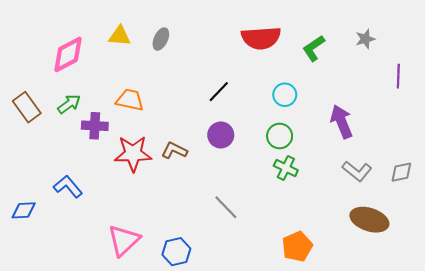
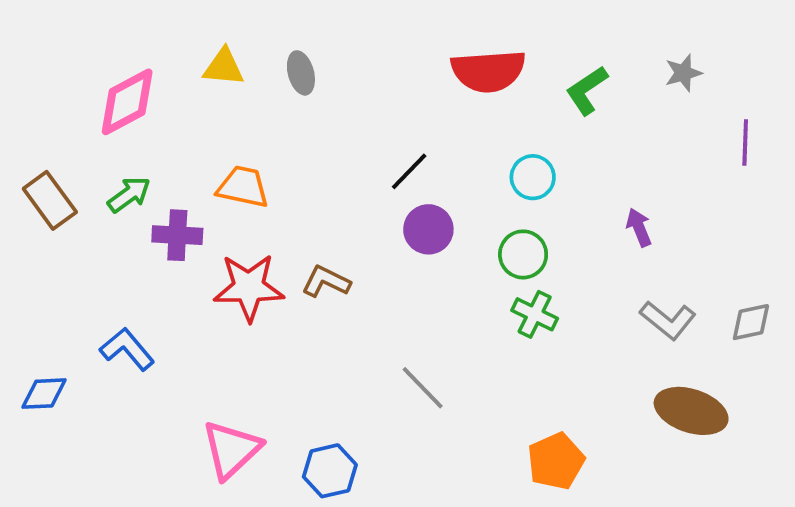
gray ellipse: (161, 39) -> (301, 73), turned -40
purple arrow: (342, 122) -> (639, 227), size x0.6
purple circle: (221, 135) -> (428, 229), moved

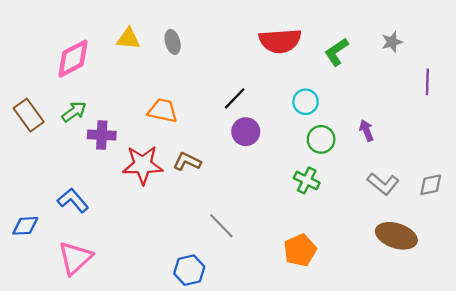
orange trapezoid: (243, 187) -> (163, 111), moved
green circle: (523, 254) -> (321, 139), moved
gray line: (423, 388) -> (221, 226), moved
pink triangle: (231, 450) -> (75, 258), moved
orange pentagon: (556, 461) -> (300, 250), moved

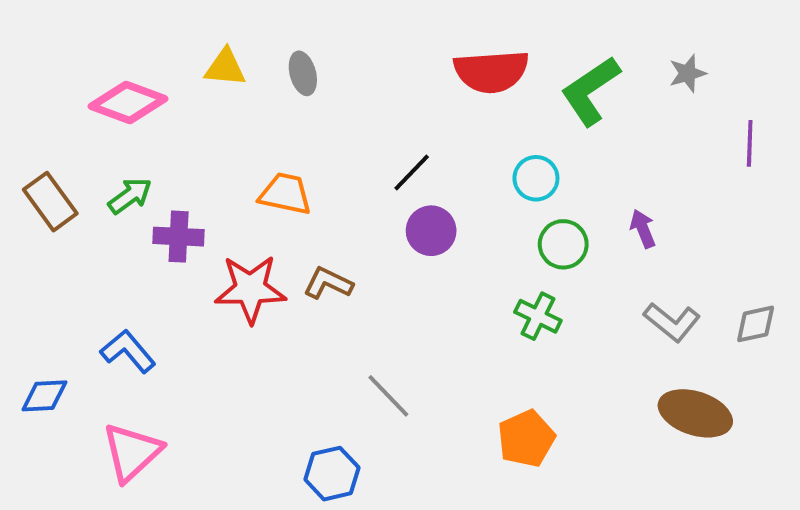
green L-shape: (337, 52) -> (590, 91), size x1.4
pink diamond: (73, 59) -> (128, 102), turned 48

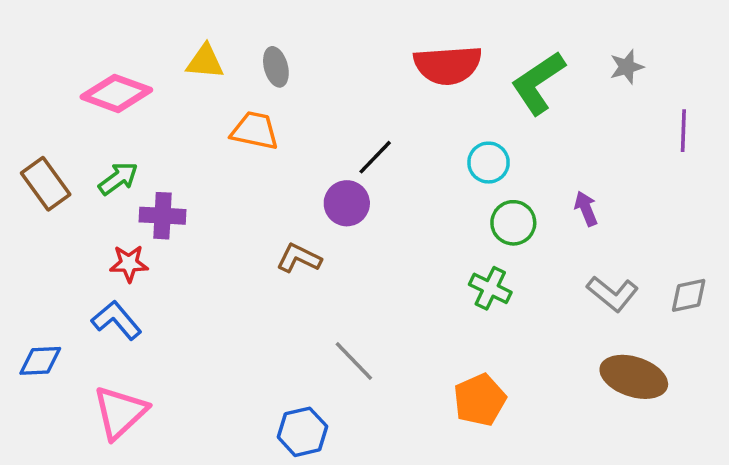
orange trapezoid: (285, 194) -> (255, 131), moved
purple circle: (431, 231) -> (347, 203), moved
red star: (250, 289) -> (129, 264), moved, size x0.6

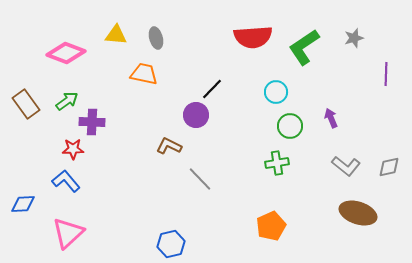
green cross: (490, 288) -> (277, 163), turned -35
gray line: (354, 361) -> (200, 179), moved

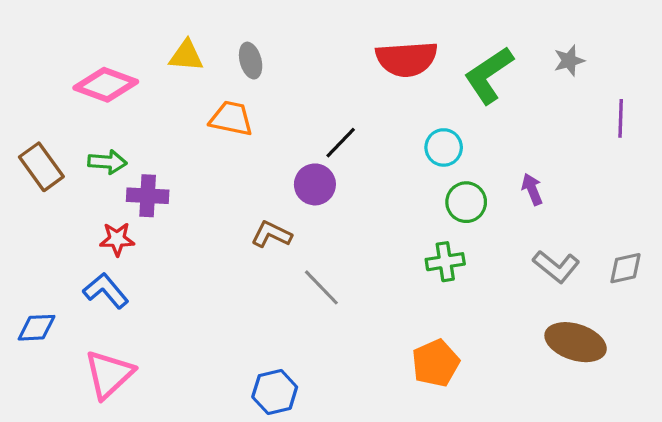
green arrow: (67, 101) -> (107, 162), turned 40

